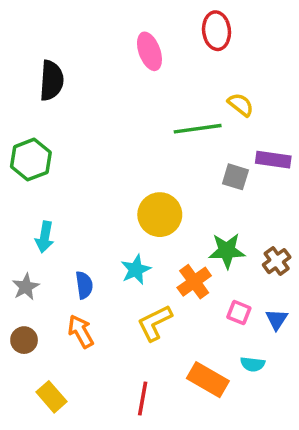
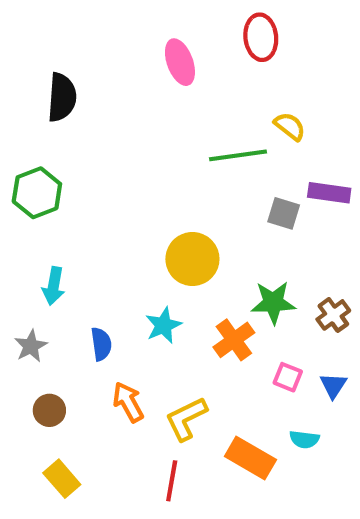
yellow L-shape: (155, 323) -> (186, 419), moved
orange arrow: (81, 331) -> (128, 402), moved
brown circle: (24, 340) -> (49, 410), moved

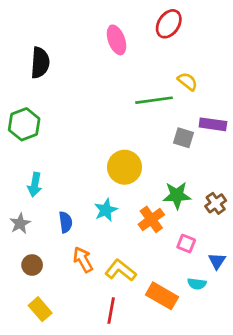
red ellipse: (261, 37) -> (169, 24), turned 40
blue triangle: (333, 385) -> (217, 261), moved
yellow L-shape: (186, 419) -> (121, 270), turned 64

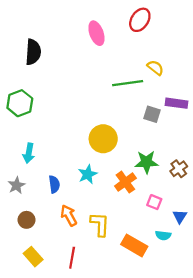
yellow L-shape: (121, 270) -> (100, 224), turned 55
red line: (111, 311) -> (72, 258), moved

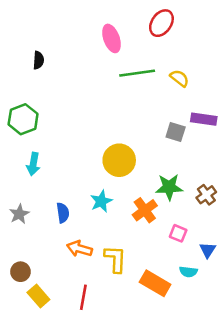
black semicircle: (33, 52) -> (38, 60), size x0.6
green line: (128, 83) -> (137, 73), moved
cyan arrow: (29, 153) -> (33, 164), moved
orange arrow: (69, 215) -> (79, 249), turned -45
brown circle: (26, 220) -> (20, 272), moved

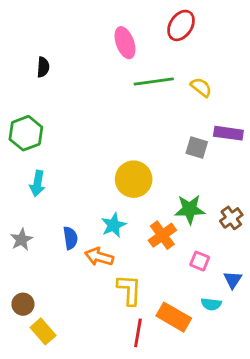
orange arrow: (79, 249) -> (99, 257), moved
red line: (83, 297) -> (138, 333), moved

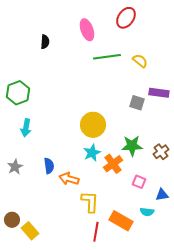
black semicircle: (43, 67) -> (45, 42), moved
cyan star: (113, 225) -> (92, 153), moved
blue triangle: (233, 280) -> (162, 195), turned 48
brown circle: (23, 304) -> (12, 220), moved

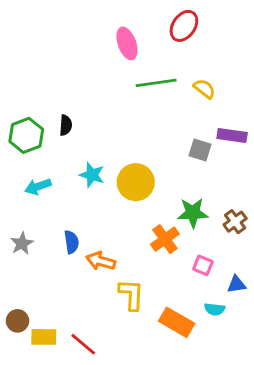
black semicircle: (45, 42) -> (66, 125), moved
cyan arrow: (26, 128) -> (38, 187), turned 60
cyan star: (92, 153) -> (92, 175), moved, turned -30
yellow rectangle: (30, 231) -> (44, 337), turned -48
red line: (96, 232) -> (83, 344), moved, turned -60

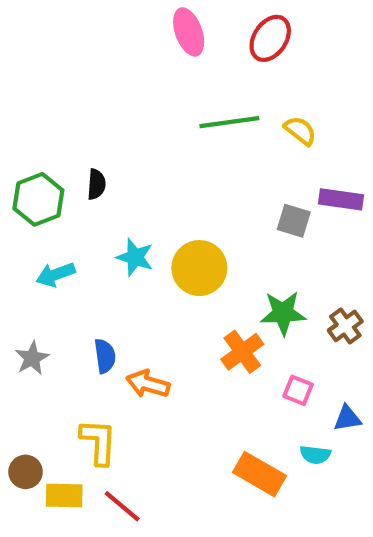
pink ellipse: (127, 43) -> (189, 32), moved
yellow L-shape: (131, 295) -> (98, 442), moved

